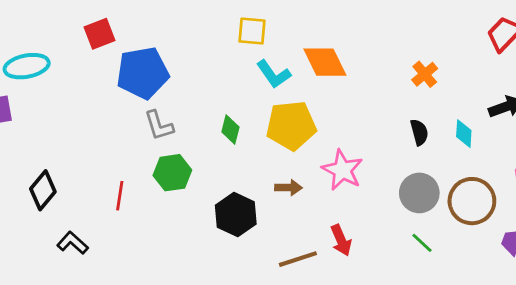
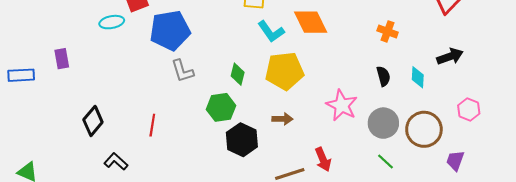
cyan ellipse: (27, 66) -> (112, 22), moved, size x0.7
orange cross: (425, 74) -> (388, 31), turned -30
pink star: (342, 170) -> (342, 105), moved
green hexagon: (172, 173) -> (221, 107), moved

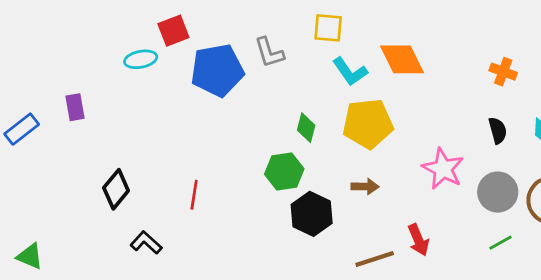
gray L-shape: (182, 71) -> (269, 52), moved
blue rectangle: (21, 75) -> (22, 129), turned -35
green line: (385, 162) -> (500, 243), turned -72

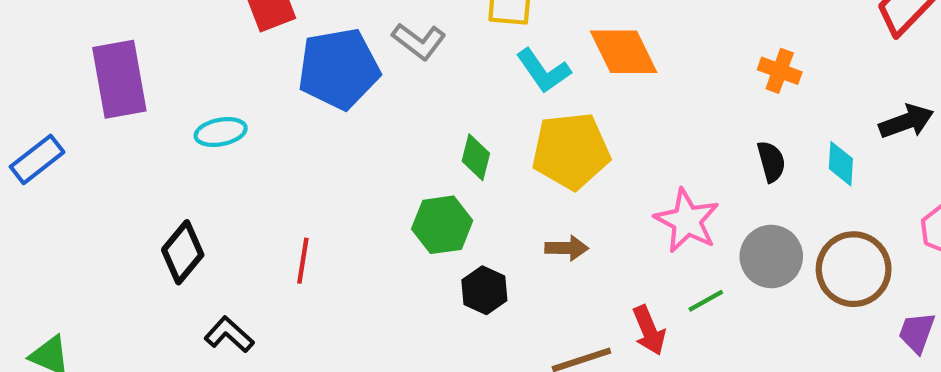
gray L-shape: (269, 52) -> (419, 41), turned -36
cyan ellipse: (141, 59) -> (221, 132), moved
purple rectangle: (75, 107) -> (119, 79), moved, size x1.8
black hexagon: (312, 214) -> (484, 290), size x0.7
green line: (500, 243) -> (706, 301), moved

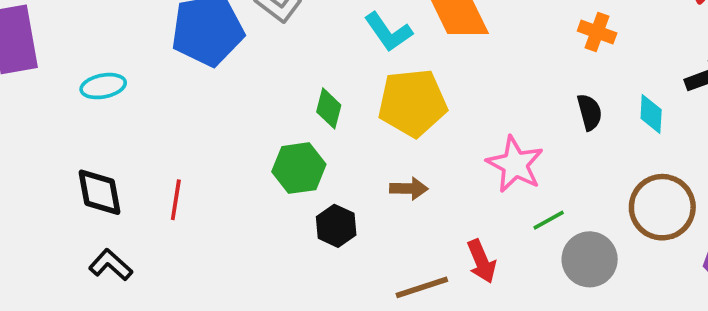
black diamond: (183, 252) -> (99, 192), moved, turned -50
gray circle: (771, 256) -> (590, 259), moved
green line: (706, 301) -> (549, 220), moved

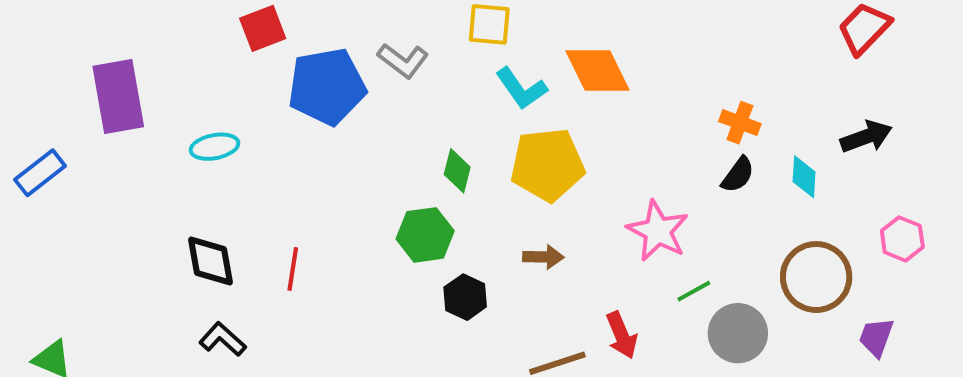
orange cross: (597, 32) -> (740, 123), moved
black semicircle: (590, 112) -> (738, 175), turned 51

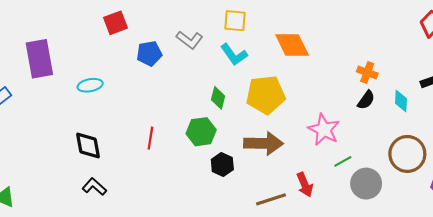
blue pentagon: (327, 87) -> (149, 53), size x0.6
cyan L-shape: (521, 89) -> (234, 55), moved
brown arrow: (543, 257) -> (264, 143), size x1.8
red line: (293, 269) -> (150, 138), moved

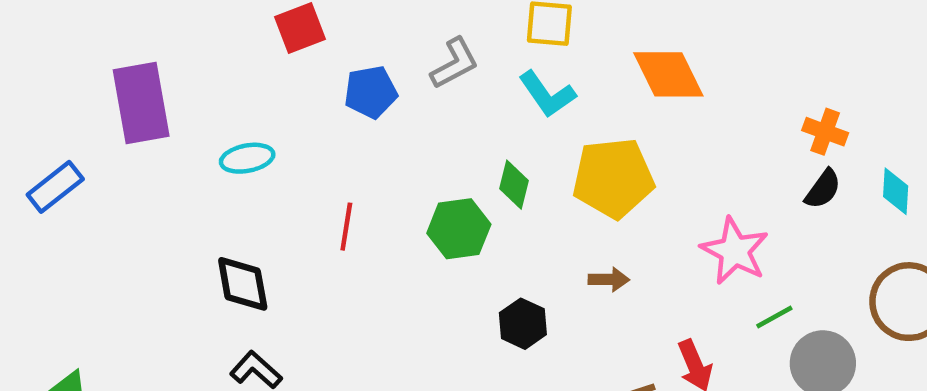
gray L-shape: (190, 40) -> (454, 63), turned -65
green hexagon: (201, 132) -> (459, 229), moved
red line: (150, 138) -> (346, 227), moved
brown arrow: (264, 143) -> (609, 280), size x0.5

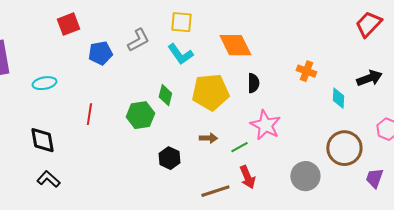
black semicircle: (823, 189) -> (253, 83), moved, turned -36
green line: (774, 317) -> (239, 147), moved

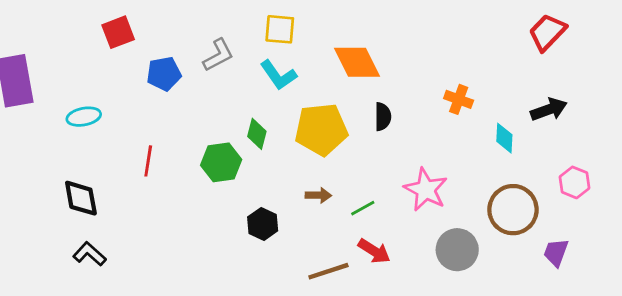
pink star: (265, 125) -> (426, 190), moved
red arrow: (247, 177) -> (374, 251), turned -35

